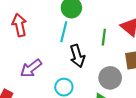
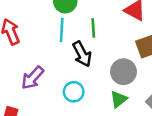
green line: (104, 37) -> (93, 28), moved

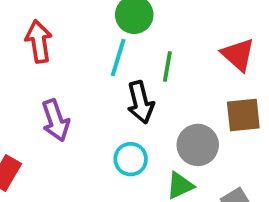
purple arrow: (33, 78) -> (56, 120), turned -75
cyan circle: (74, 92) -> (131, 159), moved

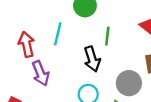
red arrow: (39, 41) -> (26, 44), moved
cyan line: (118, 57) -> (58, 34), moved

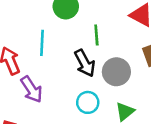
gray circle: (129, 83) -> (116, 72), moved

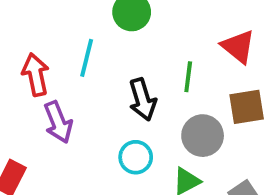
green line: (96, 35) -> (188, 77), moved
gray circle: (116, 72) -> (203, 136), moved

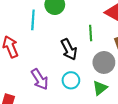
cyan line: (87, 58) -> (33, 20), moved
purple arrow: (58, 122) -> (40, 79), moved

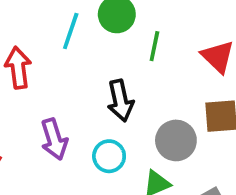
green line: (91, 33) -> (154, 46), moved

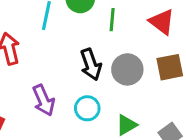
gray circle: (176, 140) -> (127, 69), moved

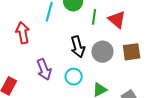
red triangle: (162, 22) -> (117, 20), moved

